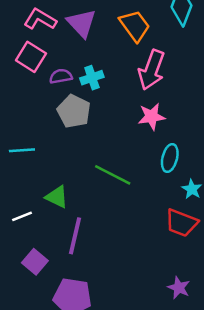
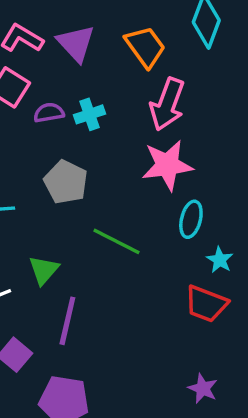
gray pentagon: (74, 111) -> (66, 182), moved
pink star: (152, 117) -> (167, 165), size x1.4
green triangle: (57, 197) -> (44, 270), turned 45

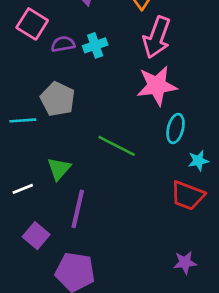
gray pentagon: (66, 182) -> (58, 99), moved
cyan star: (220, 260) -> (198, 161), turned 30
purple star: (203, 388) -> (185, 262), turned -30

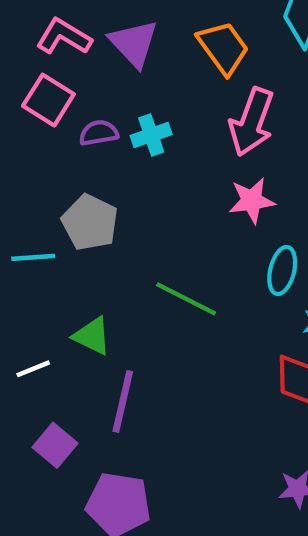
pink star: (157, 86) -> (252, 201), size x0.7
green triangle: (59, 169) -> (92, 336), turned -45

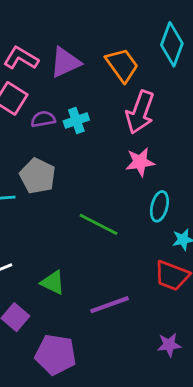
purple triangle: (134, 43) -> (65, 62), turned 48
green triangle: (92, 336) -> (53, 283), moved
purple line: (123, 402) -> (110, 305), moved, turned 57

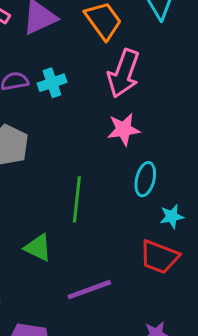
green line: (98, 224) -> (77, 199), turned 69
green triangle: (53, 283) -> (38, 248), moved

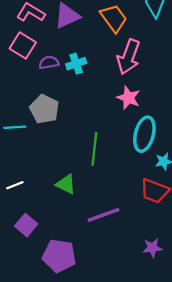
pink star: (124, 129) -> (128, 98), turned 30
cyan ellipse: (145, 179) -> (144, 134), size x1.4

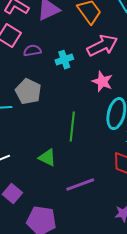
pink arrow: (128, 57) -> (102, 46), turned -136
cyan cross: (76, 64) -> (64, 60), moved

